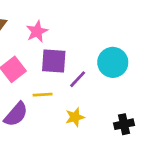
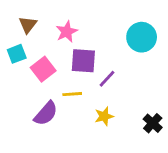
cyan circle: (113, 62) -> (142, 37), moved
black cross: (124, 124) -> (153, 123), turned -36

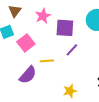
purple square: (83, 61) -> (65, 28), moved
yellow star: (104, 116) -> (70, 91), moved

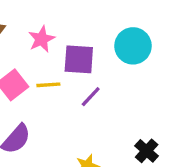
yellow line: (47, 61) -> (48, 85), moved

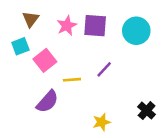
purple square: (79, 59) -> (95, 26), moved
yellow line: (48, 85) -> (72, 80), moved

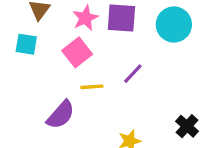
cyan square: (20, 46) -> (26, 44), turned 30
pink square: (45, 60) -> (77, 52), moved

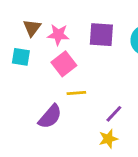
pink star: (85, 18) -> (58, 35), moved, turned 30
purple line: (133, 74) -> (114, 114), moved

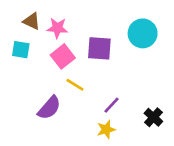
brown triangle: (32, 28) -> (32, 21), turned -42
purple square: (101, 35) -> (99, 48), moved
yellow line: (76, 93) -> (75, 85), turned 36

